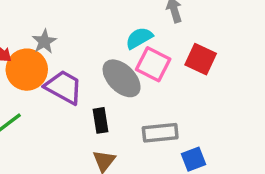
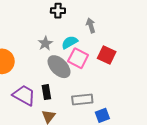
gray star: (44, 41) -> (45, 43), moved
purple trapezoid: (64, 87) -> (24, 95), moved

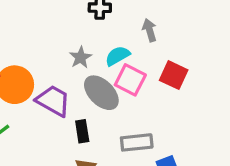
purple trapezoid: (24, 95) -> (53, 101), moved

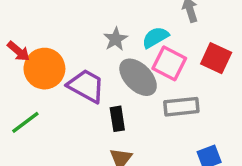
gray rectangle: (137, 142) -> (181, 107), moved

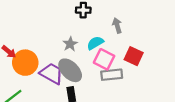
gray ellipse: (138, 77) -> (70, 70), moved
gray rectangle: (181, 107) -> (112, 75), moved

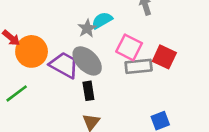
cyan semicircle: (95, 43) -> (102, 20), moved
red square: (134, 56) -> (164, 57), moved

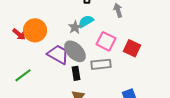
orange circle: (32, 51) -> (35, 30), moved
gray rectangle: (139, 66) -> (101, 64), moved

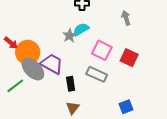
gray arrow: (118, 10) -> (126, 18), moved
orange circle: (35, 30) -> (28, 52), moved
gray ellipse: (75, 51) -> (33, 69), moved
gray rectangle: (101, 64) -> (97, 74), turned 30

